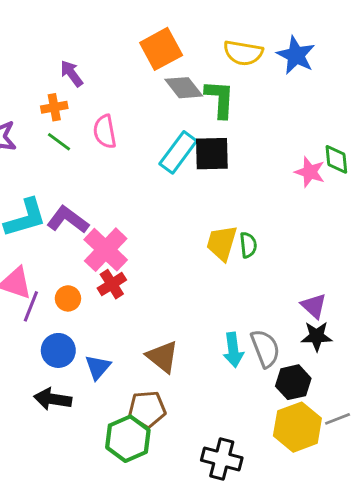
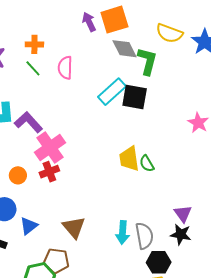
purple arrow: (72, 73) -> (89, 22), moved
yellow trapezoid: (222, 243) -> (129, 159), turned -36
green semicircle: (248, 245) -> (147, 164), turned 144

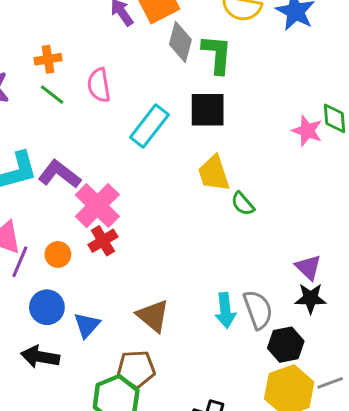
gray diamond: (124, 49) -> (180, 42), turned 52
cyan rectangle: (112, 92) -> (149, 126), moved
yellow trapezoid: (129, 159) -> (214, 173), moved

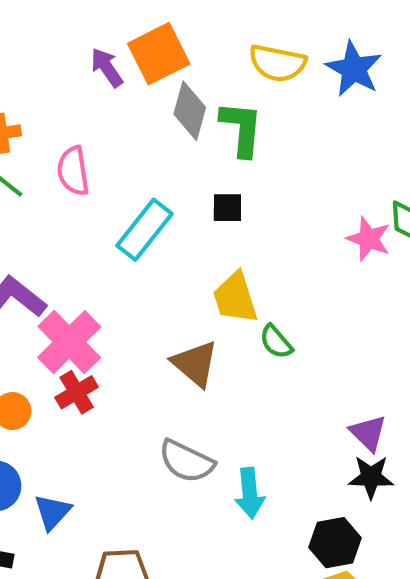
black square: (208, 110) -> (227, 208), size x0.6
gray semicircle: (258, 310) -> (186, 461), moved, turned 135
brown triangle: (153, 316) -> (195, 364), moved

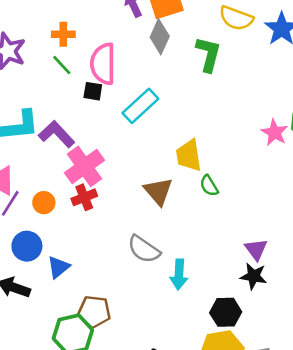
gray diamond: (190, 111) -> (160, 37), moved
pink semicircle: (73, 171) -> (103, 64), size x1.4
black square: (227, 208) -> (93, 91), moved

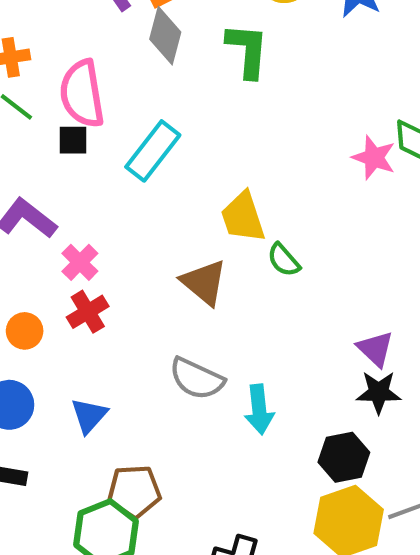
pink cross: (85, 166) -> (80, 262), size x0.6
blue triangle: (58, 267) -> (89, 416), moved

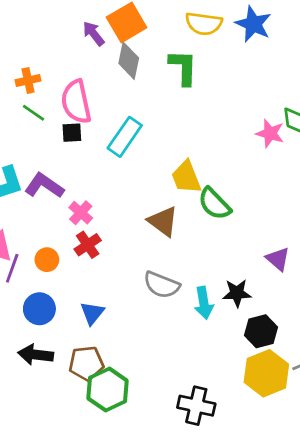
green semicircle: (284, 260) -> (214, 204), size x1.5
black star: (379, 392) -> (237, 293), moved
brown pentagon: (134, 491) -> (86, 363), moved

